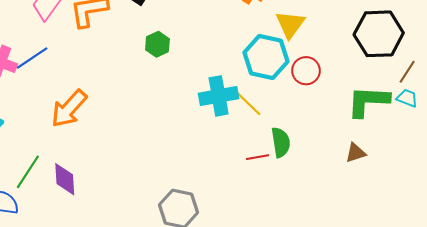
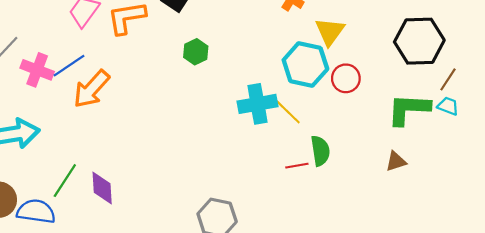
orange arrow: (69, 109) -> (91, 89), moved

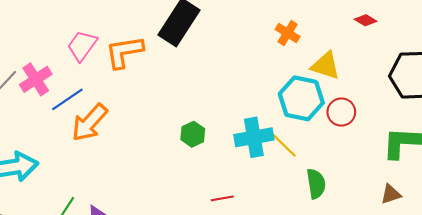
yellow triangle: (330, 32) -> (326, 66), turned -48
green hexagon: (196, 52) -> (193, 134), moved
pink cross: (37, 70) -> (36, 79), moved, turned 36
red line: (297, 166) -> (222, 198), moved

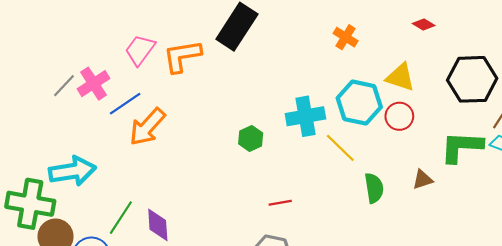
yellow triangle: (326, 66) -> (400, 77), moved
cyan cross: (254, 137) -> (305, 116), moved
brown triangle: (391, 194) -> (423, 180), moved

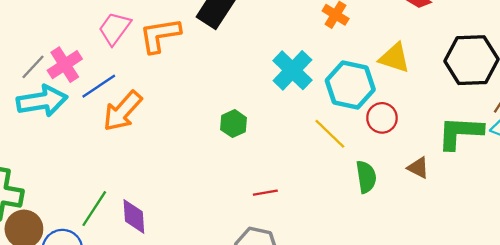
cyan cross: (305, 116) -> (292, 70), moved, turned -36
red circle: (399, 116) -> (382, 118), moved
cyan arrow: (72, 171) -> (42, 101), moved
brown triangle: (423, 180) -> (418, 168), turned 45

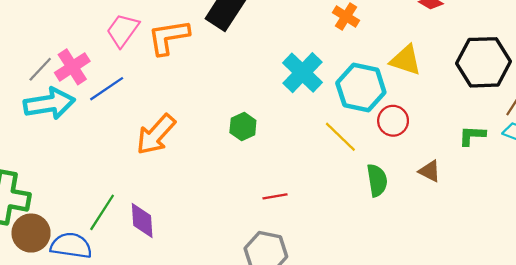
orange arrow: (123, 111) -> (156, 134), moved
green L-shape: (460, 133) -> (472, 136), size x0.6

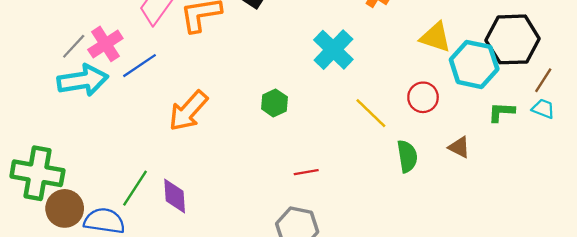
cyan hexagon: (361, 88) -> (474, 64), moved

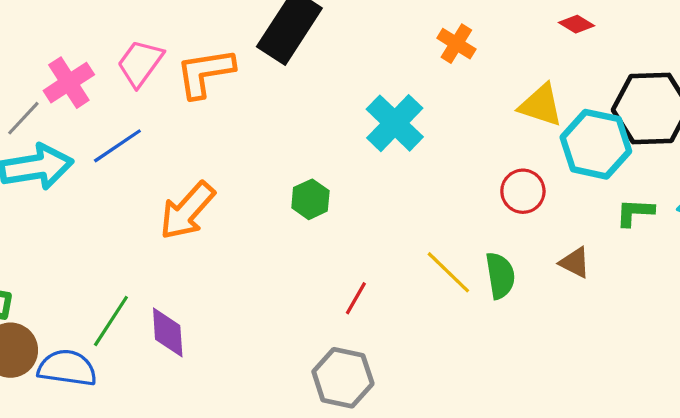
pink cross: (105, 44) -> (69, 83), moved
yellow line: (371, 113) -> (448, 272), moved
red line: (306, 172) -> (356, 298), turned -50

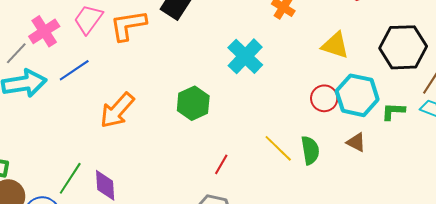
cyan hexagon: (596, 144) -> (357, 95), moved
green hexagon: (310, 199) -> (193, 103), size x1.4

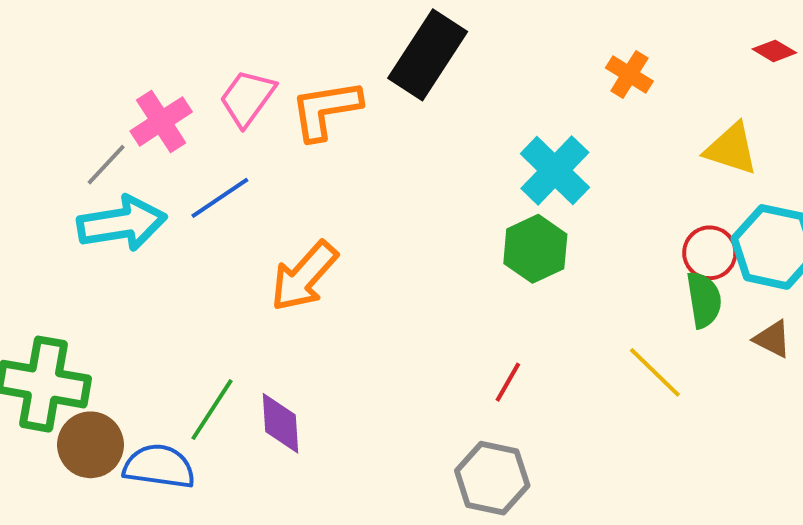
green hexagon: (193, 103) -> (535, 249), moved
yellow line: (278, 148) -> (655, 372), moved
green semicircle: (310, 150) -> (704, 300), moved

